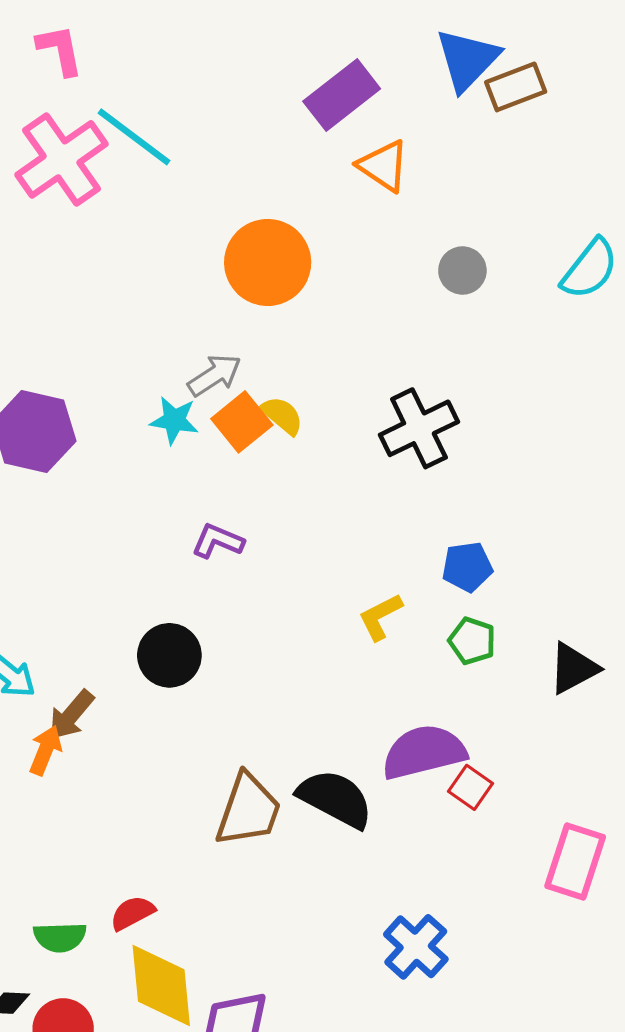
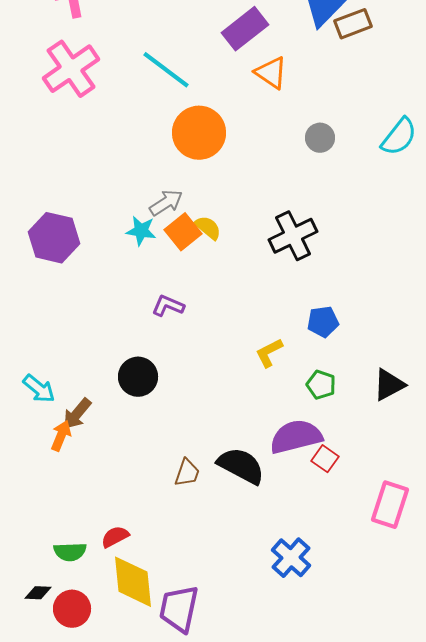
cyan line: (134, 137) -> (166, 70), moved
green pentagon: (472, 641) -> (321, 385), moved
brown trapezoid: (248, 810) -> (187, 473), size x0.6

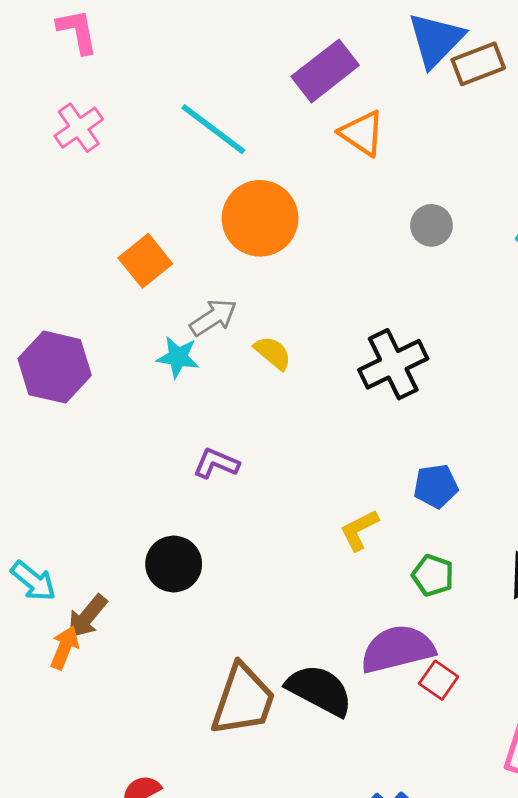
pink cross: (71, 69) -> (79, 128), size x0.6
orange square: (183, 232) -> (145, 261), moved
brown trapezoid: (187, 473) -> (243, 700), size x1.8

